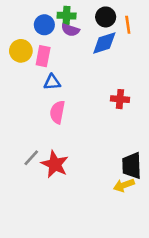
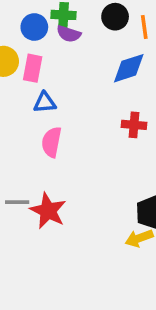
blue diamond: (104, 43) -> (129, 68), moved
gray line: (31, 158) -> (17, 202), turned 48

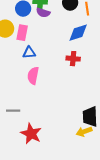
red cross: (134, 125) -> (73, 59), moved
red star: (48, 211) -> (31, 134), moved

